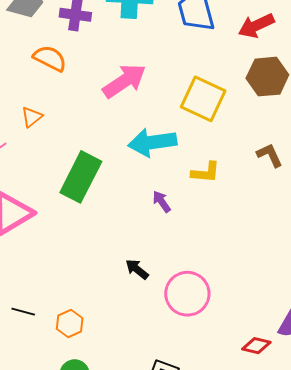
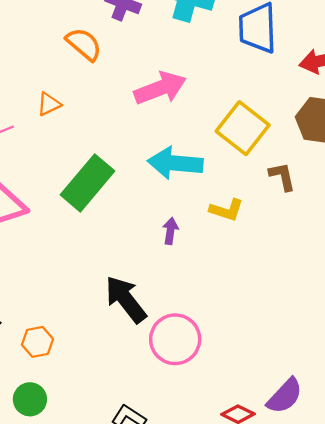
brown L-shape: (270, 155) -> (282, 176), moved
purple arrow: (162, 202) -> (170, 231), turned 30
black arrow: (137, 269) -> (126, 299), size x1.8

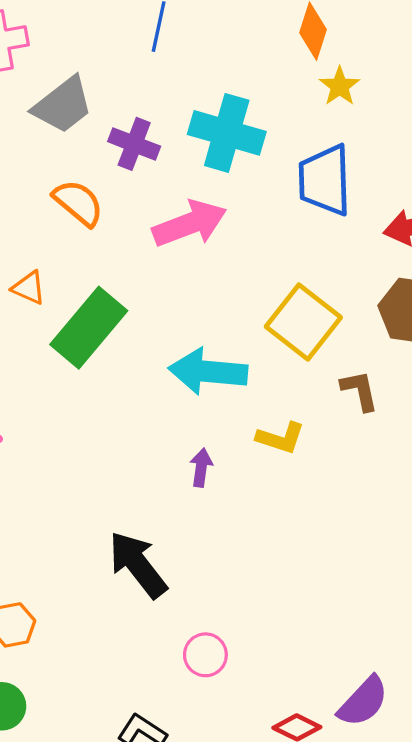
pink arrow: (160, 88) -> (190, 224), moved
orange triangle: (49, 104) -> (29, 288), turned 50
green rectangle: (87, 183) -> (89, 328), moved
pink circle: (175, 339) -> (205, 655), moved, size x0.6

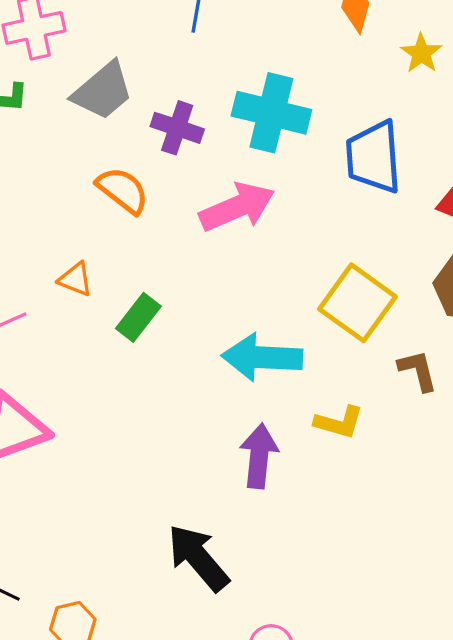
yellow star: (340, 86) -> (421, 53), moved
green rectangle: (89, 328) -> (138, 317), size x0.6
purple arrow: (201, 468) -> (259, 456), size x1.6

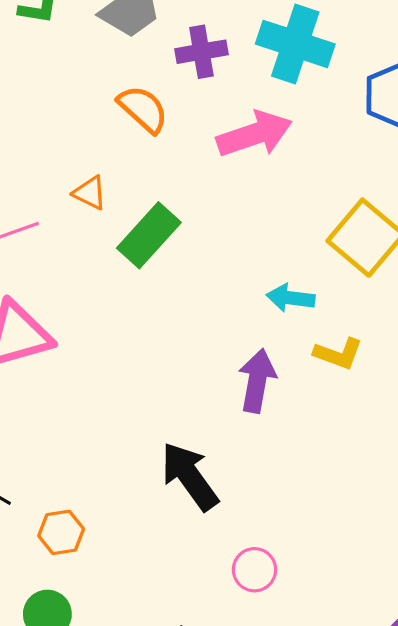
purple cross: (177, 128) -> (201, 52), turned -33
green rectangle: (138, 317) -> (149, 235), size x1.4
cyan arrow: (262, 357) -> (291, 298), moved, size x0.6

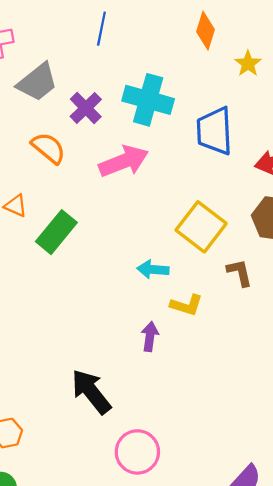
purple cross: (201, 52) -> (86, 108), turned -32
purple arrow: (257, 381) -> (150, 337), moved, size x0.7
pink circle: (254, 570) -> (137, 452), size x1.5

